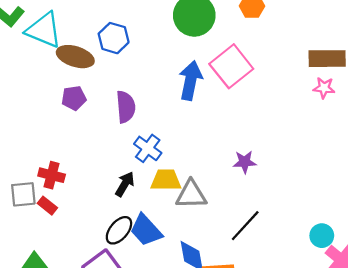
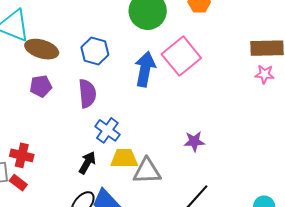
blue hexagon: (114, 38) -> (95, 51), moved

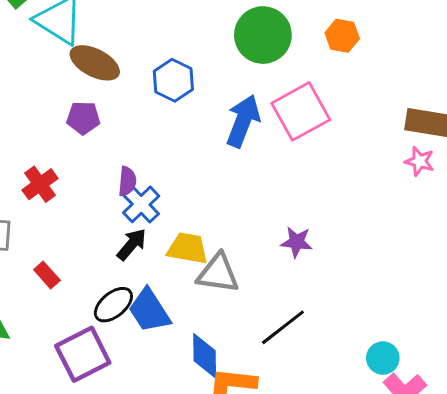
purple semicircle: (87, 94) -> (127, 181), moved, size x0.7
blue cross: (107, 130) -> (141, 204), moved
red cross: (22, 155) -> (40, 184), moved, turned 30
red rectangle: (18, 183) -> (47, 275), moved

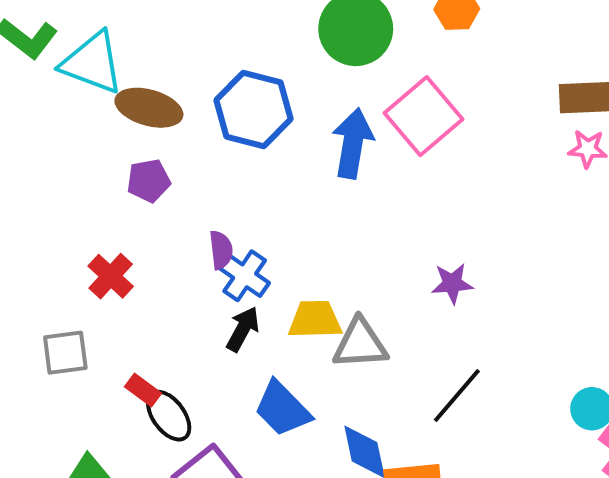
blue hexagon: (173, 80) -> (254, 109), size x1.4
black ellipse: (113, 305) -> (169, 416), moved, turned -75

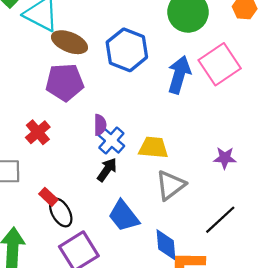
purple pentagon: (149, 181) -> (65, 82), size x1.6
yellow trapezoid: (315, 320) -> (153, 148), moved
gray triangle: (360, 344) -> (170, 185), turned -40

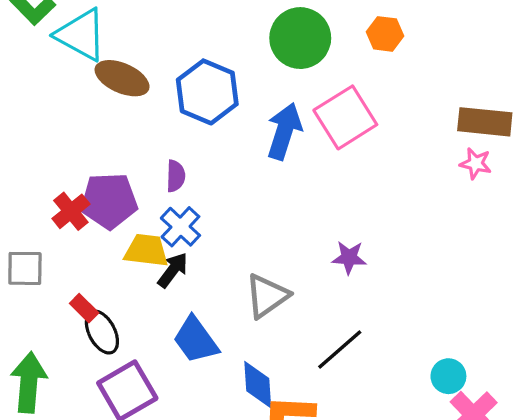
purple pentagon: (65, 82) -> (109, 201), moved
purple semicircle: (100, 125) -> (176, 176), moved
yellow trapezoid: (153, 148) -> (146, 250), moved

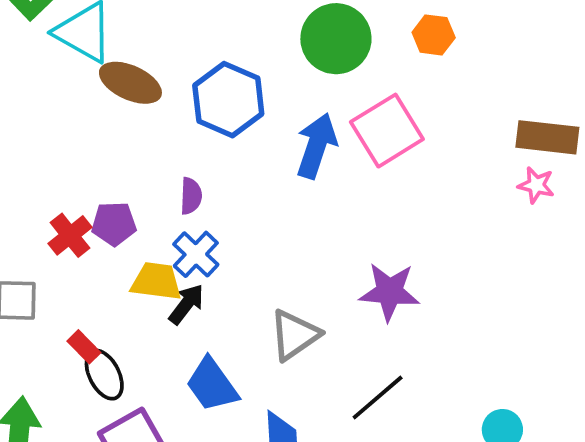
purple pentagon: (109, 201) -> (114, 224), size x0.7
purple star: (349, 257) -> (389, 292), size x1.5

